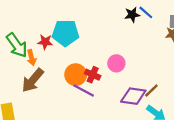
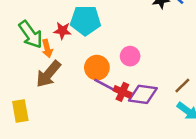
pink circle: (116, 63) -> (130, 56), moved
red cross: (93, 75) -> (122, 92), moved
purple diamond: (133, 96) -> (143, 94), moved

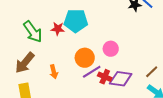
orange arrow: (47, 48) -> (54, 72), moved
brown arrow: (48, 74) -> (25, 63), moved
purple line: (106, 85) -> (92, 72), turned -60

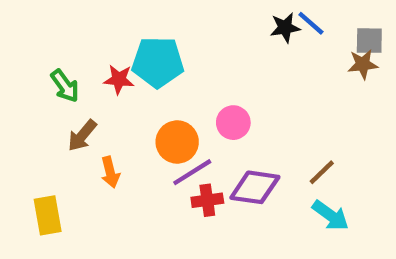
green arrow: (33, 32) -> (65, 86), size x0.7
brown arrow: (25, 63) -> (82, 136), moved, size x0.7
red cross: (105, 77) -> (207, 200), moved, turned -32

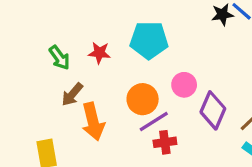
cyan pentagon: (158, 62) -> (149, 40), moved
orange arrow: (110, 172) -> (93, 122), size x1.6
purple diamond: (255, 187) -> (213, 110), moved, turned -75

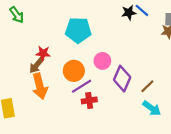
red star: (99, 53) -> (43, 53), moved
green arrow: (59, 58) -> (17, 15), moved
brown arrow: (72, 94) -> (36, 65), moved

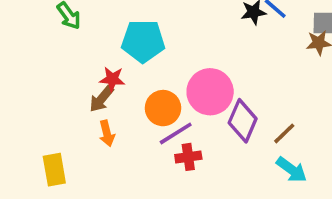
cyan pentagon: (78, 30) -> (143, 41), moved
pink circle: (102, 61) -> (210, 92), size x1.6
orange arrow: (40, 86) -> (107, 133), size x0.6

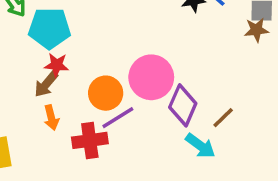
cyan pentagon: (143, 41) -> (49, 28), moved
red cross: (188, 157) -> (90, 140), moved, size x1.4
cyan arrow: (292, 170) -> (200, 146), moved

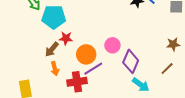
brown star: (256, 30) -> (173, 44), moved
red star: (57, 65) -> (66, 38), moved
pink circle: (151, 77) -> (112, 45), size x0.6
brown line: (223, 118) -> (167, 69), moved

